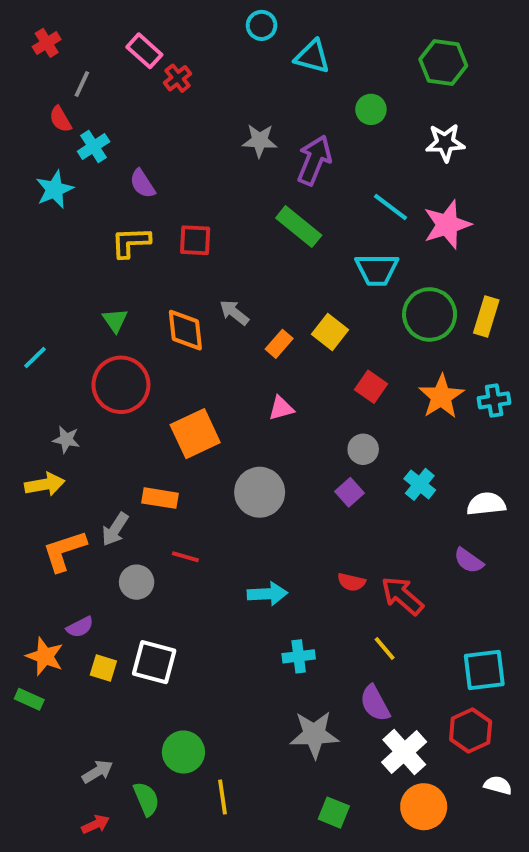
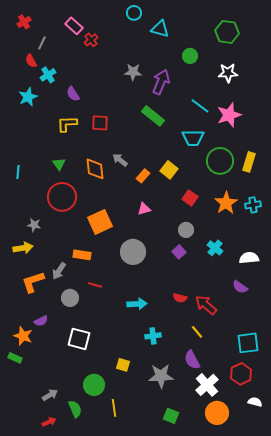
cyan line: (35, 357) -> (18, 172), moved, turned -40
yellow square: (103, 668) -> (123, 365), moved

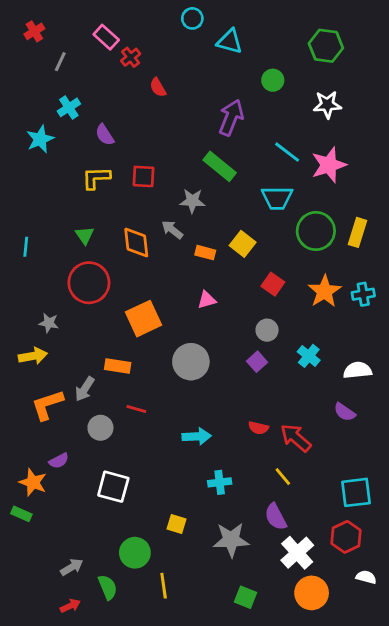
red semicircle: (31, 61) -> (158, 87), moved
gray star: (133, 72) -> (192, 201), moved
orange rectangle: (143, 176) -> (205, 253), turned 64

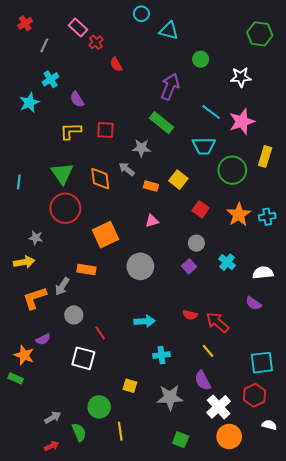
green hexagon: (326, 46) -> (260, 34), moved
yellow rectangle: (358, 232) -> (265, 156), moved
green triangle: (85, 235) -> (62, 173), size x1.6
red line: (136, 409) -> (100, 333), moved, turned 40

